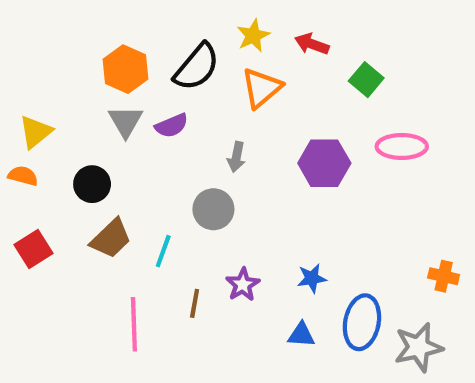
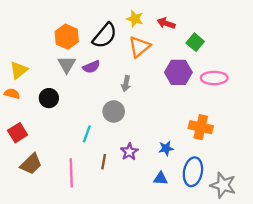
yellow star: (253, 36) -> (135, 19), turned -30
purple hexagon: (324, 163) -> (178, 72), moved
brown trapezoid: (111, 239) -> (31, 164), moved
orange cross: (444, 276) -> (201, 127), moved, size x1.5
gray star: (418, 347) -> (223, 185), turned 30

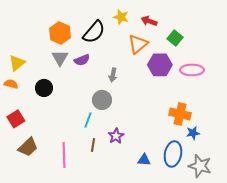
orange triangle: (139, 47) -> (138, 44), moved
cyan line: (87, 134) -> (88, 120), moved
blue star: (166, 148) -> (193, 133), moved

